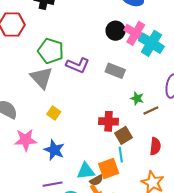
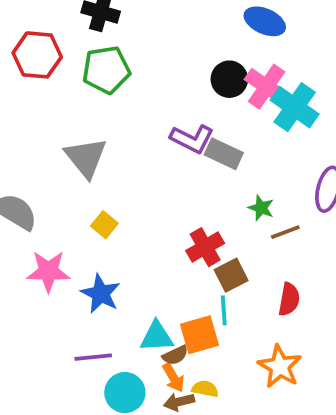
green pentagon: (51, 51) -> (106, 70), moved, turned -30
purple L-shape: (78, 65) -> (192, 139), moved
red cross: (109, 121) -> (205, 247), turned -36

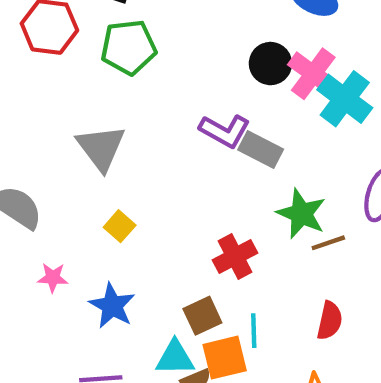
green star: (261, 208) -> (301, 214), size x1.6
pink star: (48, 271) -> (53, 278), size x0.6
brown square: (231, 275) -> (202, 316), moved

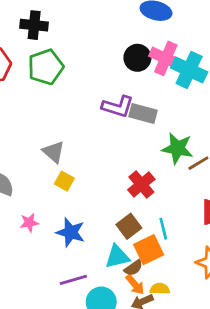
gray triangle: (101, 148) -> (54, 152), moved, size x0.7

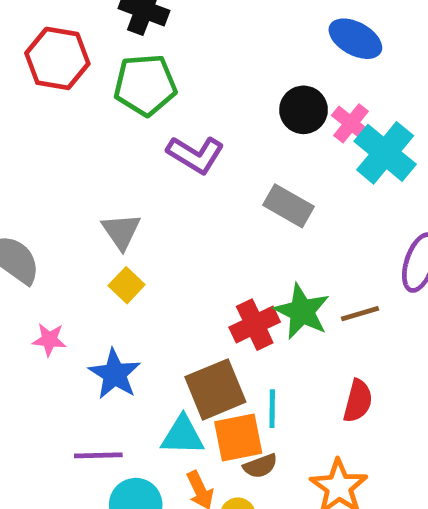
pink cross: (166, 58) -> (351, 123), size x0.7
purple L-shape: (118, 107) -> (195, 155), moved
green star: (177, 148) -> (302, 311), moved
brown square: (129, 226) -> (215, 389), size x1.4
brown semicircle: (133, 268) -> (260, 466), moved

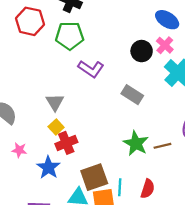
pink cross: (351, 123) -> (165, 45), moved
red cross: (255, 325) -> (66, 143), moved
red semicircle: (358, 401) -> (148, 189), moved

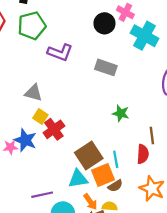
gray triangle: (55, 102) -> (33, 93), turned -30
green star: (136, 143) -> (121, 113), size x0.7
brown line: (162, 146) -> (152, 135), moved, turned -70
blue star: (48, 167) -> (25, 140), moved

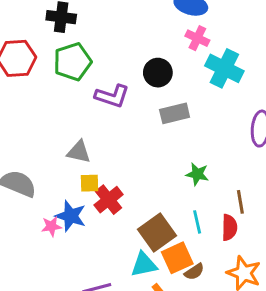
black circle: (104, 23) -> (158, 73), moved
gray rectangle: (106, 67) -> (175, 113), turned -30
yellow square: (40, 116) -> (90, 183), turned -32
cyan line: (116, 159) -> (197, 222), moved

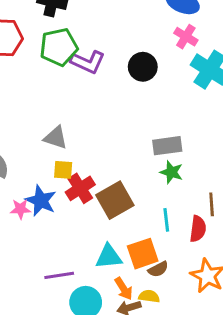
purple L-shape: (112, 96) -> (88, 62), moved
gray rectangle: (175, 113) -> (167, 146), moved
brown square: (157, 233) -> (115, 200), moved

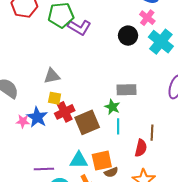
black circle: (143, 67) -> (128, 36), moved
gray triangle: (56, 138) -> (52, 76), turned -36
green star: (171, 172) -> (112, 107), moved
cyan line: (166, 220) -> (118, 126), moved

